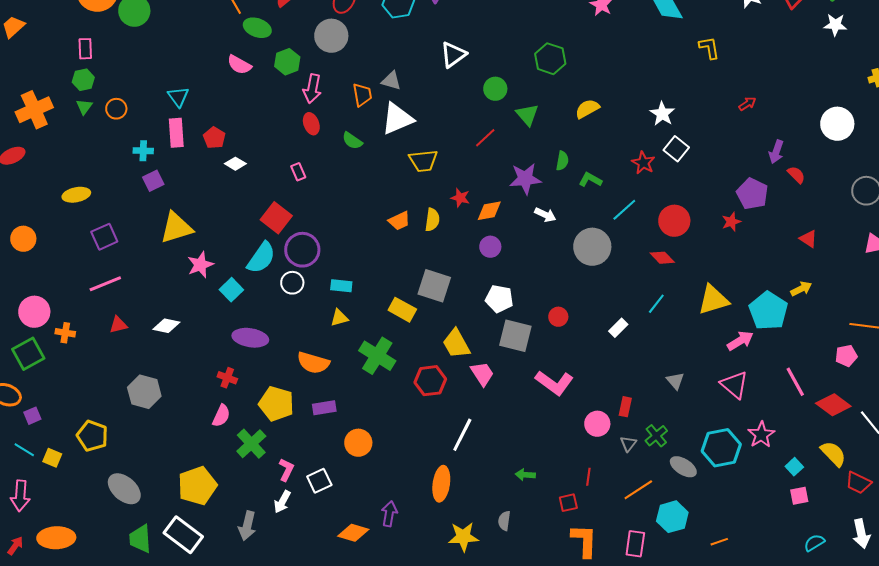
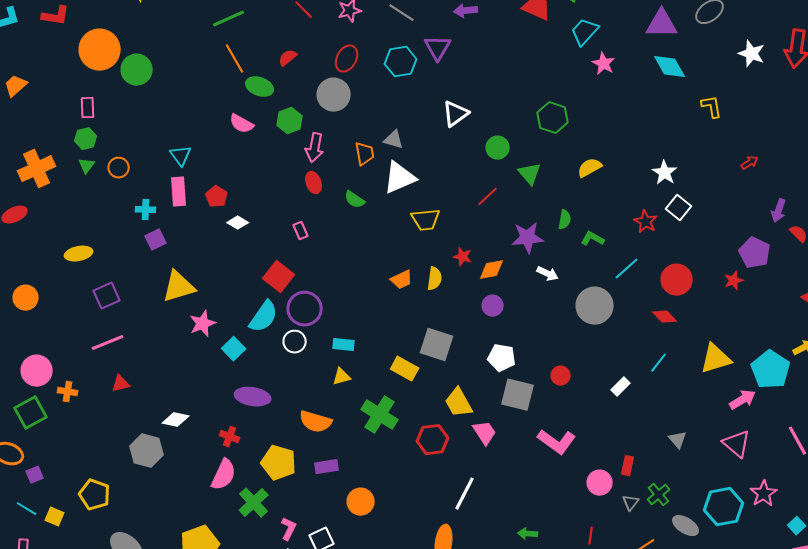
white diamond: (166, 326) -> (176, 420), moved
pink semicircle: (221, 416) -> (224, 475), size x1.4

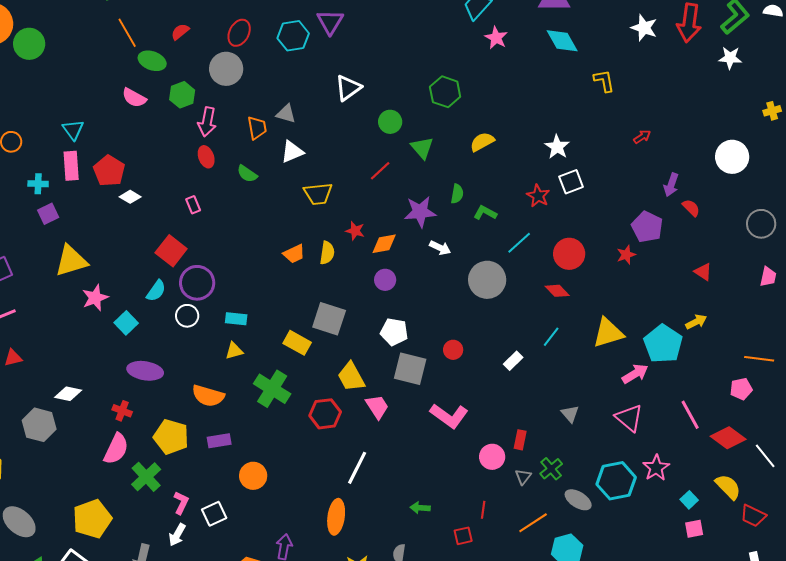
white triangle: (400, 178) -> (292, 152), size x0.7
red pentagon: (217, 197) -> (109, 171), size x1.4
white square: (679, 208) -> (571, 182), turned 30
cyan semicircle: (264, 317) -> (156, 291), size x0.7

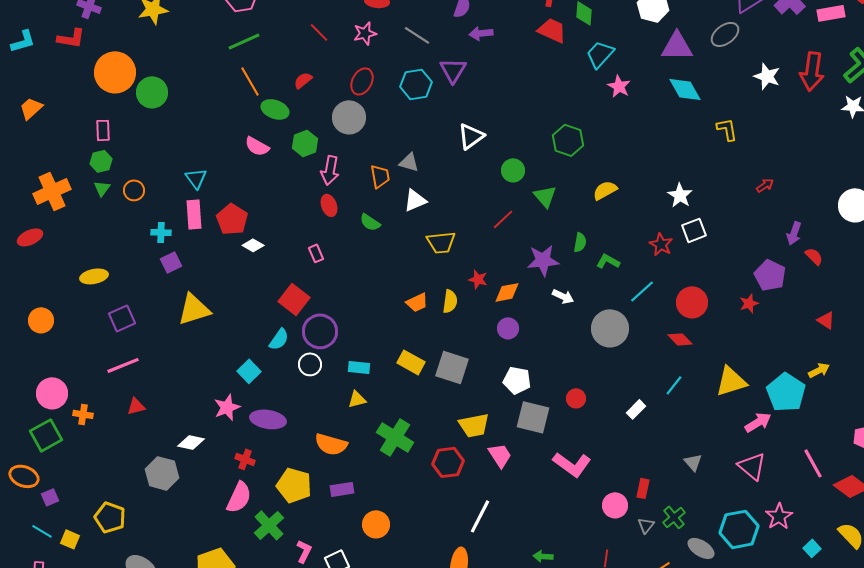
pink star: (95, 298) -> (227, 407), moved
yellow rectangle: (297, 343) -> (411, 362), moved
yellow trapezoid: (351, 377) -> (474, 425), turned -72

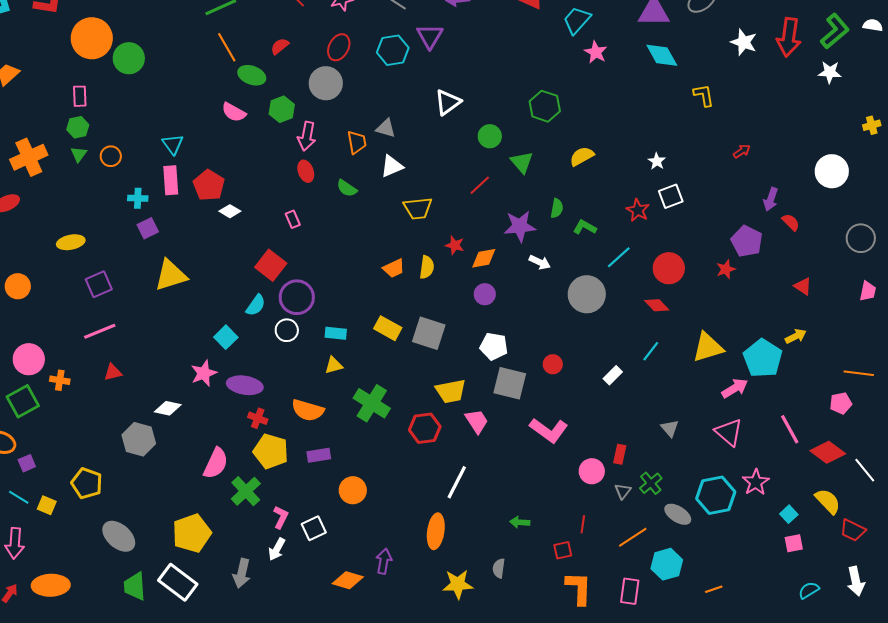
white star: (680, 195) -> (657, 161), size x0.7
red cross: (245, 459) -> (258, 418), moved

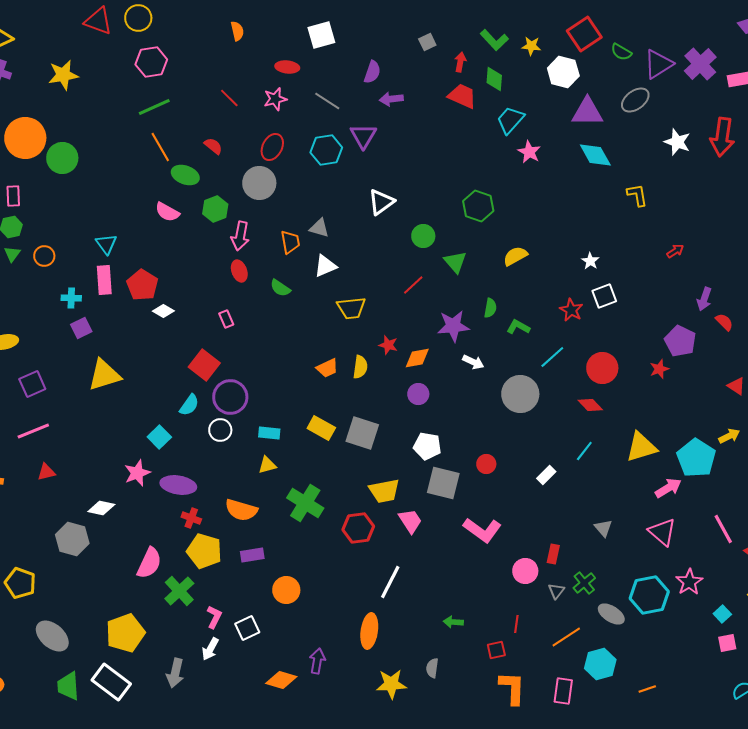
red semicircle: (280, 46) -> (213, 146), turned 78

